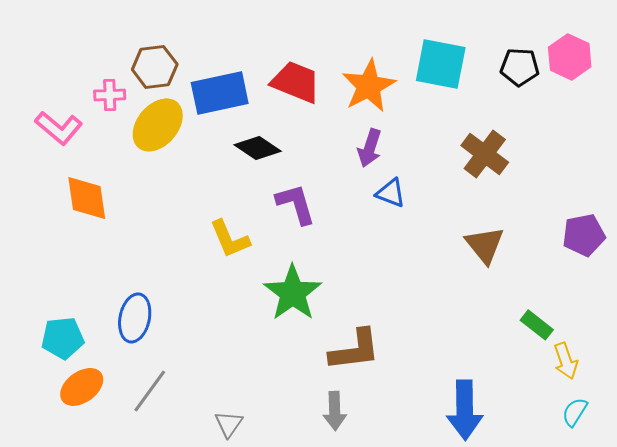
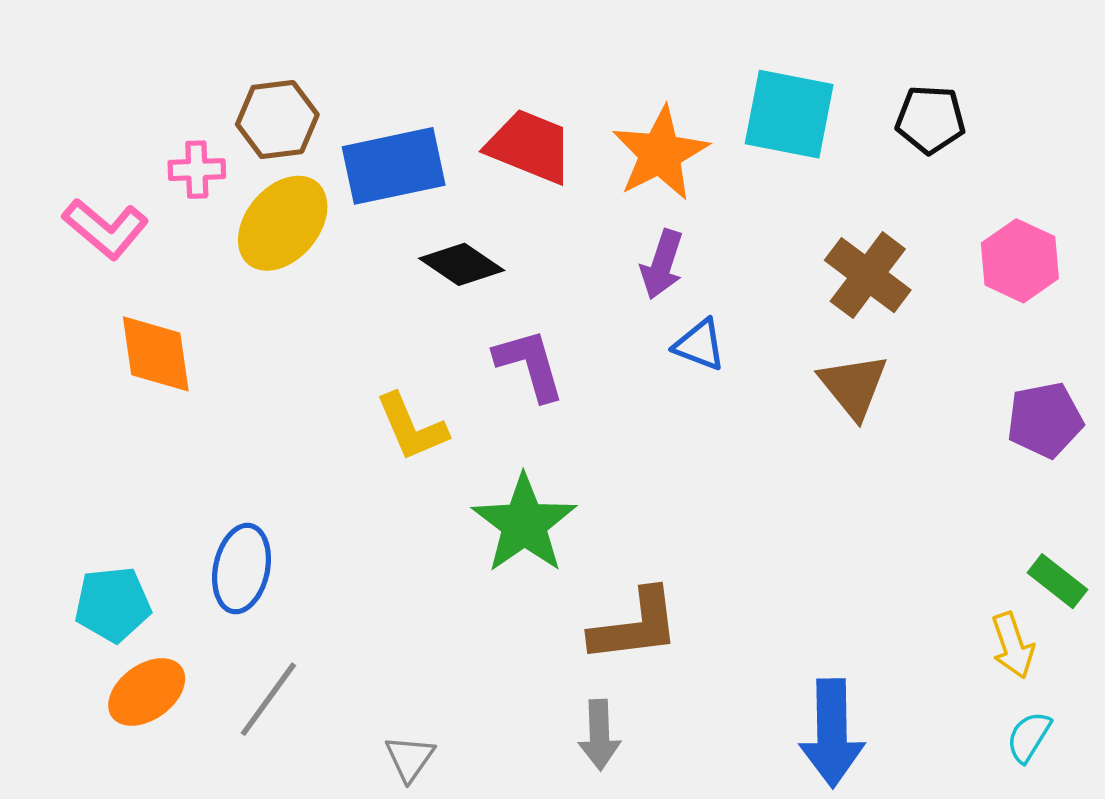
pink hexagon: (570, 57) -> (1020, 261), moved
brown triangle: (485, 245) -> (853, 386), moved
green rectangle: (537, 325) -> (1057, 581), moved

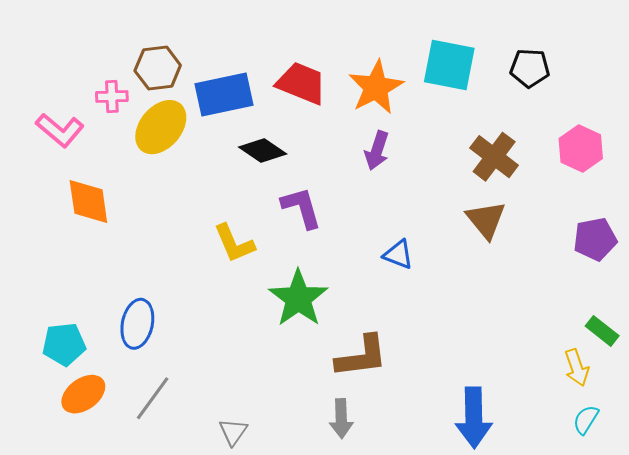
blue triangle: (700, 345) -> (398, 254), moved

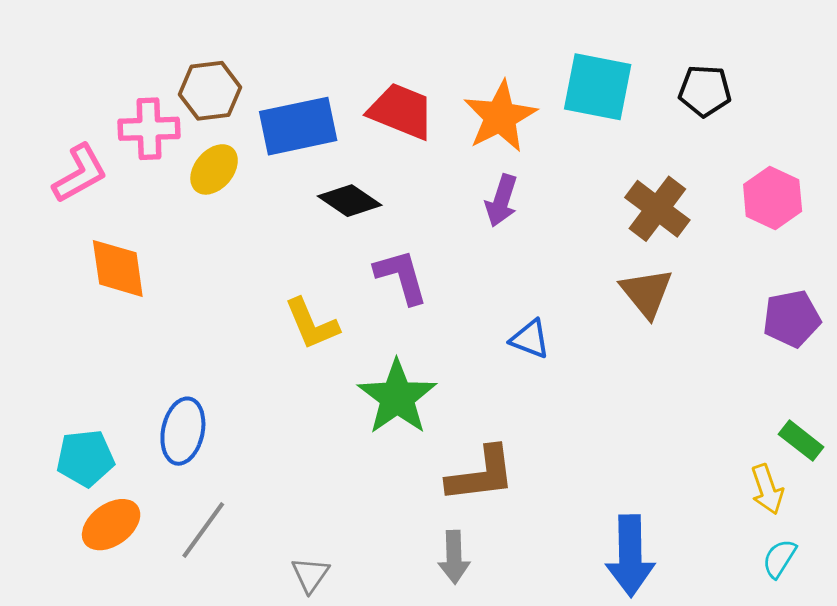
pink cross: (112, 96) -> (149, 129), size x1.4
yellow ellipse: (161, 127) -> (214, 169), size x0.7
pink L-shape: (60, 130) -> (80, 174), turned -69

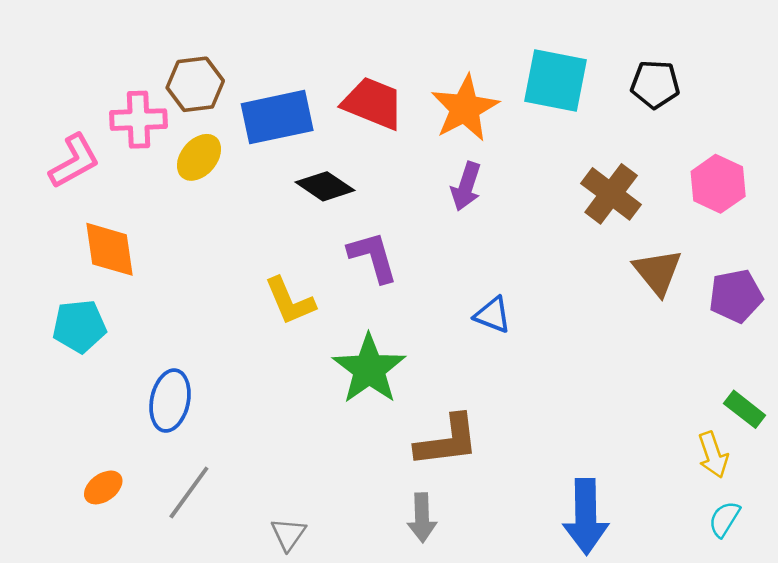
brown triangle: (647, 293) -> (658, 272), moved
cyan pentagon: (85, 458) -> (79, 326), moved
orange ellipse: (111, 525) -> (103, 487), size x0.7

